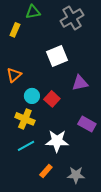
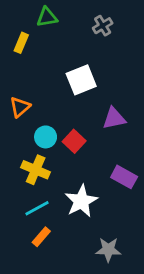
gray cross: (72, 18) -> (103, 26), size x0.6
white star: (57, 141) -> (81, 201), turned -30
orange rectangle: (46, 171) -> (41, 237), moved

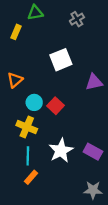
purple triangle: (114, 118) -> (94, 82), moved
purple rectangle: (124, 177) -> (93, 152), moved
cyan line: (37, 208) -> (28, 156), turned -60
gray star: (108, 250) -> (93, 190), moved

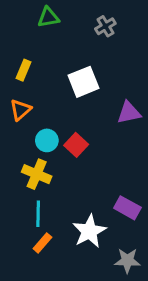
yellow rectangle: (16, 32) -> (23, 70), moved
white star: (61, 151) -> (89, 231), moved

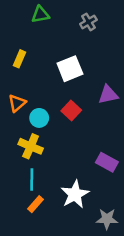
orange triangle: (20, 110) -> (17, 103), moved
red square: (76, 145) -> (71, 111), moved
purple rectangle: (127, 208) -> (107, 162), moved

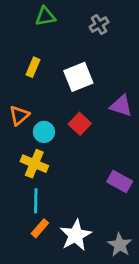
yellow rectangle: (19, 59) -> (33, 67), moved
purple triangle: (108, 95) -> (121, 106), turned 30
white star: (75, 194) -> (76, 235), moved
gray star: (107, 219) -> (120, 245), turned 30

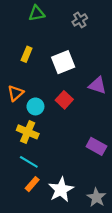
cyan line: (36, 201) -> (29, 162), turned -60

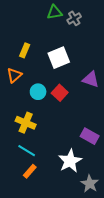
green triangle: (37, 13) -> (55, 12), moved
orange triangle: (15, 93) -> (14, 75), moved
cyan circle: (35, 106) -> (38, 92), moved
white star: (61, 190) -> (70, 161), moved

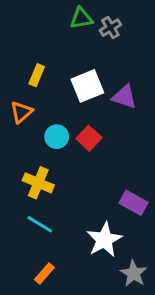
purple triangle: (91, 79) -> (124, 97), moved
orange rectangle: (30, 171) -> (44, 273), moved

